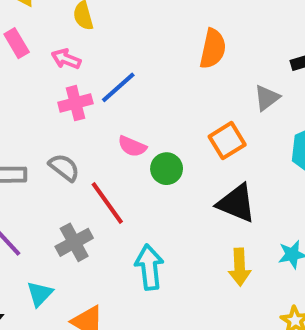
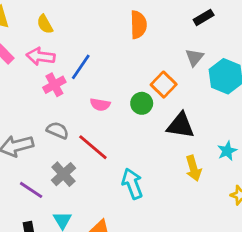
pink arrow: (66, 59) -> (41, 56), size x1.4
gray triangle: (267, 98) -> (195, 57), moved
green circle: (167, 169) -> (142, 103), moved
gray cross: (74, 242) -> (63, 174), moved

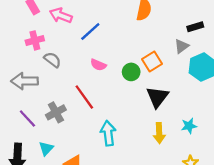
black rectangle: (204, 17) -> (195, 27), moved
pink cross: (54, 85) -> (35, 40), moved
black triangle: (181, 125) -> (157, 97), turned 45
gray semicircle: (58, 130) -> (52, 60), moved

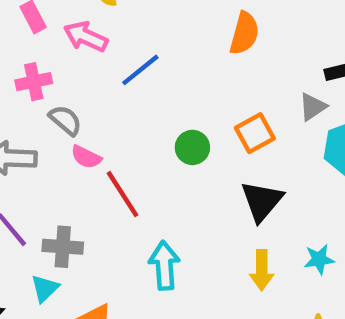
pink semicircle: (98, 65) -> (86, 157), moved
green circle: (131, 72) -> (192, 147), moved
gray cross: (56, 112) -> (63, 247), moved, turned 30

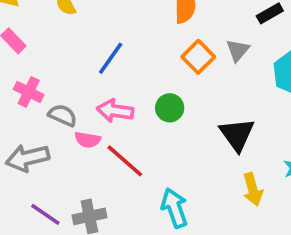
pink arrow: (86, 37) -> (115, 111), moved
pink cross: (34, 82) -> (29, 92), turned -36
gray triangle: (313, 107) -> (238, 50), moved
orange square: (255, 133) -> (198, 57), moved

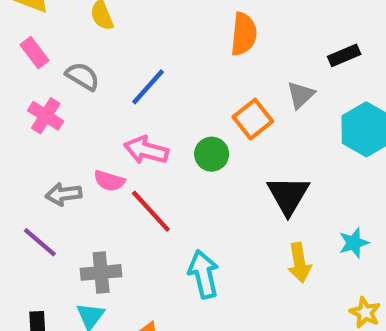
orange square: (198, 57) -> (253, 119), moved
gray semicircle: (63, 115) -> (83, 76), moved
gray arrow: (28, 158) -> (64, 194), moved, size x0.7
purple line: (45, 214) -> (40, 242), moved

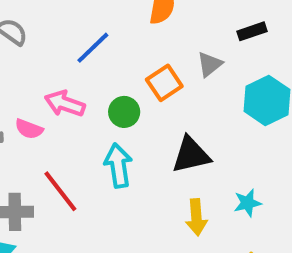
blue line: (148, 87) -> (93, 48), moved
black triangle: (288, 195) -> (191, 155), turned 42
red line: (151, 211) -> (60, 191), moved
cyan arrow: (204, 274) -> (118, 165), moved

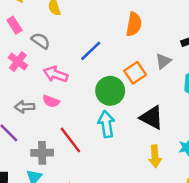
pink arrow: (65, 104) -> (55, 74), moved
green circle: (124, 112) -> (110, 91), size x1.5
black triangle: (191, 155) -> (152, 118), turned 40

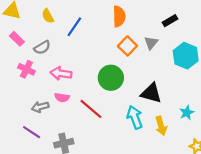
gray semicircle: (41, 41) -> (42, 47), turned 126
blue line: (91, 51) -> (74, 27), moved
orange square: (135, 73) -> (127, 46), moved
cyan arrow: (106, 124) -> (135, 117), moved
red line: (70, 140) -> (91, 109), moved

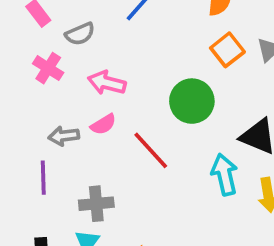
pink semicircle: (62, 97) -> (103, 124), turned -48
purple line: (32, 132) -> (43, 178), turned 48

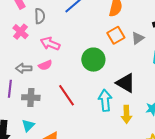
gray semicircle: (80, 34) -> (40, 16), turned -77
red line: (151, 150) -> (66, 95), moved
gray cross: (96, 204) -> (31, 98), moved

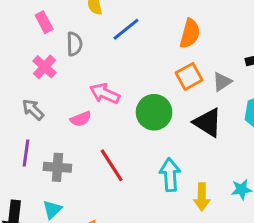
pink arrow: (50, 44) -> (105, 93), moved
gray arrow: (24, 68) -> (33, 110), moved, turned 42
black triangle: (126, 83) -> (208, 122), moved

